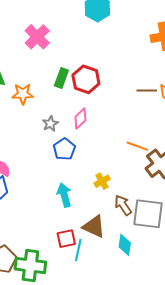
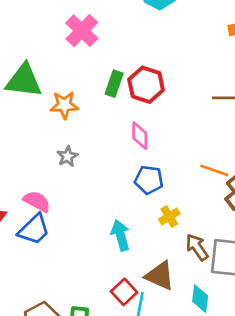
pink diamond: (80, 118) -> (140, 136), turned -45
gray star: (50, 124) -> (67, 156), moved
blue pentagon: (64, 149) -> (149, 180), moved, turned -30
red square: (66, 239) -> (124, 292), turned -30

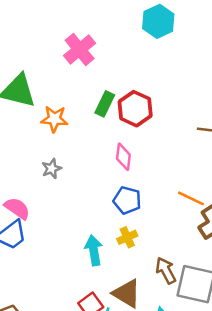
yellow cross: (169, 217) -> (127, 237), moved

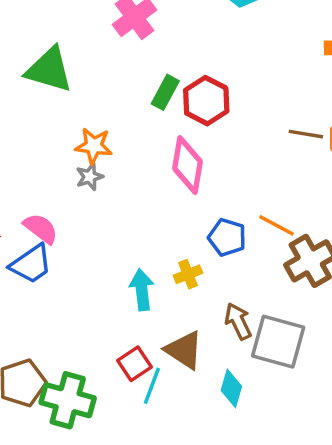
orange star: (54, 119) -> (94, 146), moved
pink diamond: (123, 157) -> (188, 165), size x1.5
blue pentagon: (127, 200) -> (227, 237), moved

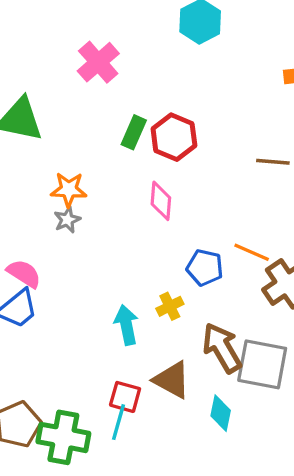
pink diamond: (188, 165) -> (161, 201), size x0.7
brown arrow: (238, 321) -> (222, 348), size x1.4
red square: (134, 364) -> (125, 397), turned -36
cyan line: (152, 386) -> (119, 422), moved

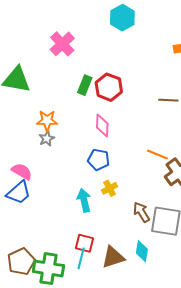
blue pentagon: (205, 268) -> (98, 160), moved
brown arrow: (222, 348) -> (141, 212), size x0.7
brown triangle: (172, 380) -> (113, 257), moved, turned -45

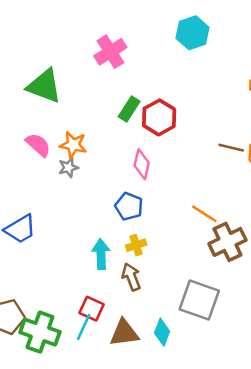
pink semicircle: (22, 171) -> (38, 145), moved
brown arrow: (141, 212) -> (131, 277), moved

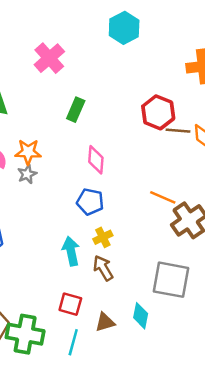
red hexagon: (159, 117) -> (158, 112), moved
cyan line: (84, 327) -> (73, 342), moved
brown triangle: (124, 333) -> (105, 322), size x0.7

